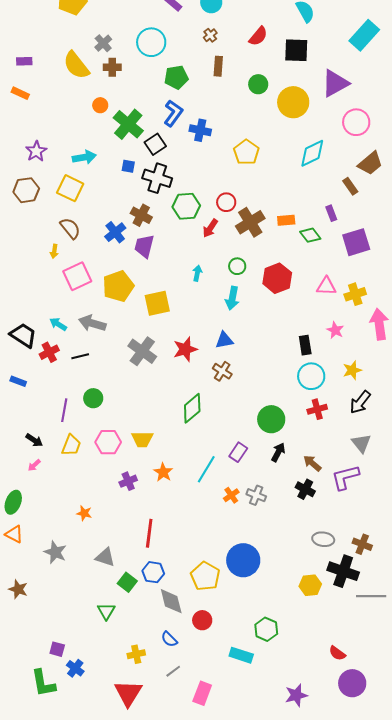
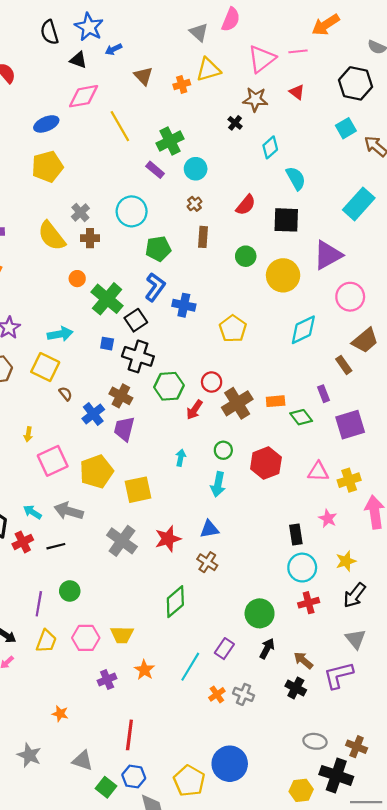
brown semicircle: (70, 228) -> (65, 394), moved, size x0.6

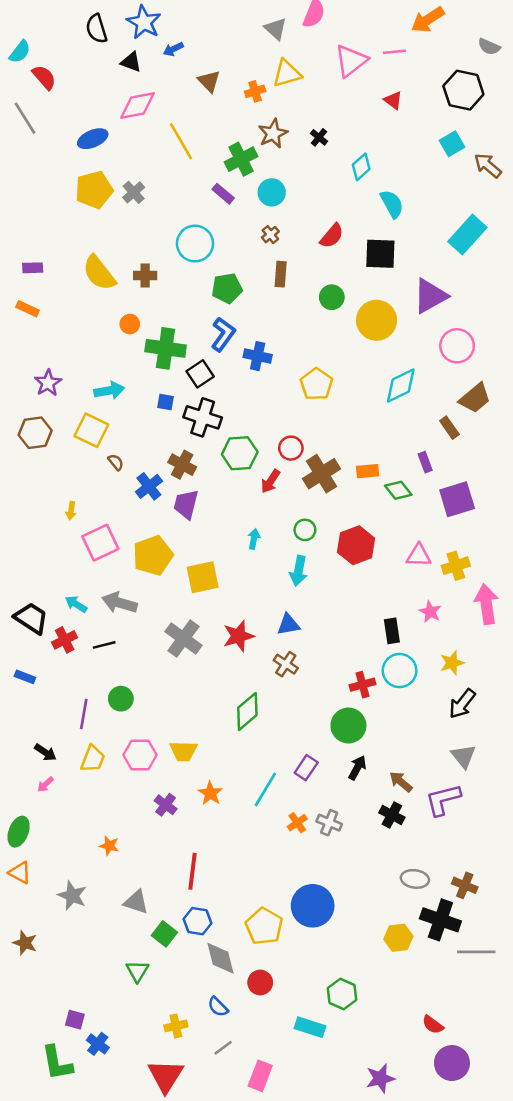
brown star: (255, 99) -> (273, 134), moved, turned -30
gray cross: (80, 212) -> (134, 192), moved
green cross: (107, 299) -> (166, 348), turned -32
red cross: (309, 603) -> (362, 685), moved
purple cross: (107, 679) -> (166, 805), turned -30

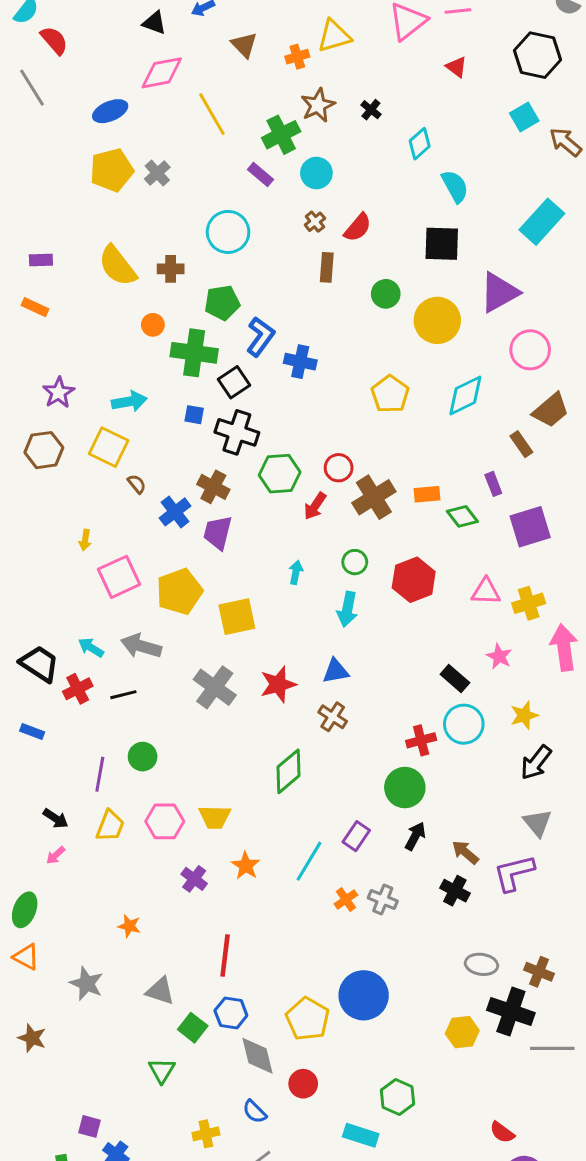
red semicircle: (332, 236) -> (358, 228), moved
green pentagon: (227, 288) -> (222, 303), moved
yellow pentagon: (316, 384) -> (390, 394), moved
black rectangle: (392, 631) -> (455, 678), turned -40

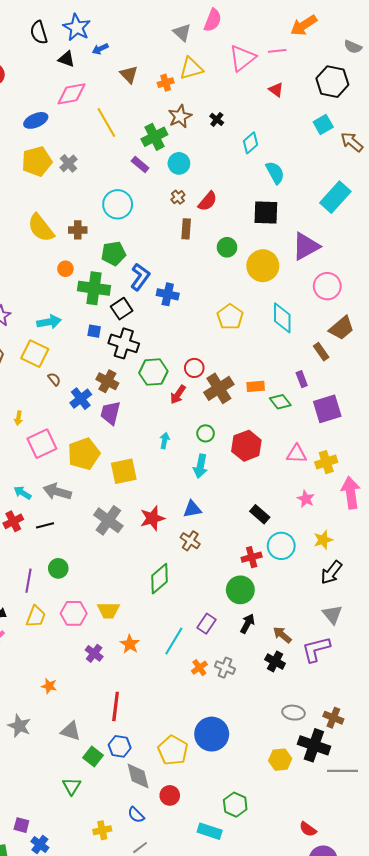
cyan diamond: (465, 396) -> (282, 318), turned -64
black rectangle: (455, 678) -> (260, 514), moved

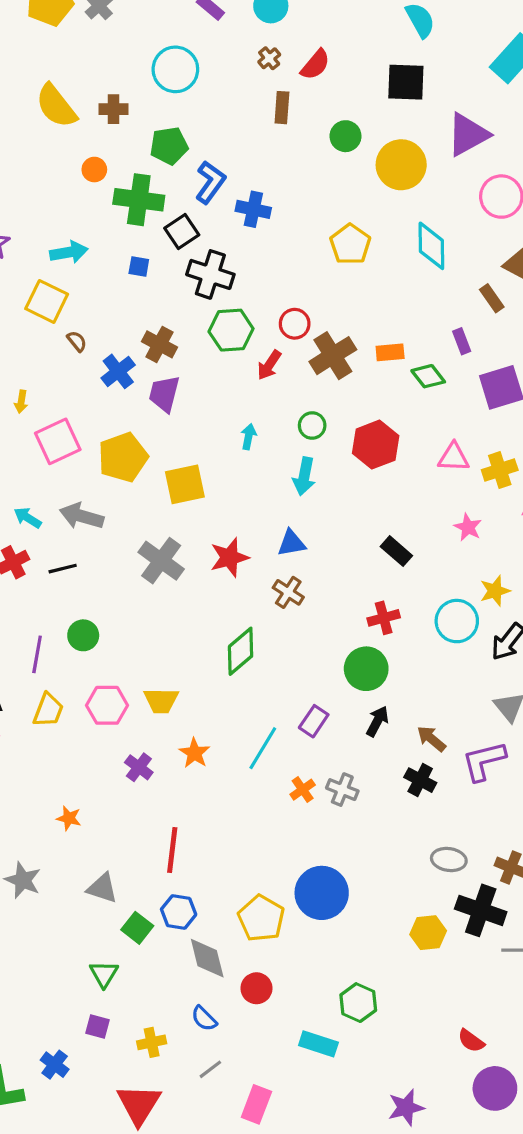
black cross: (124, 343) -> (210, 274), moved
cyan circle: (281, 546) -> (457, 621), moved
purple square: (21, 825) -> (97, 1026), moved

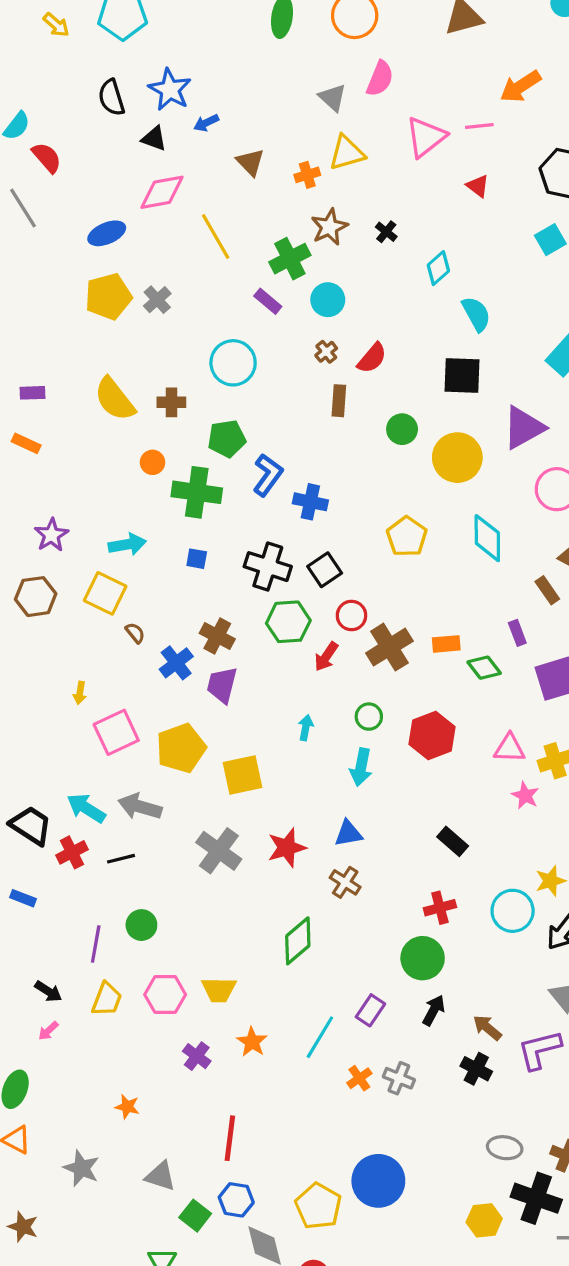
black square: (182, 232) -> (325, 570), moved
cyan arrow: (28, 518) -> (86, 808), size x1.4
pink star: (468, 527) -> (525, 796), moved

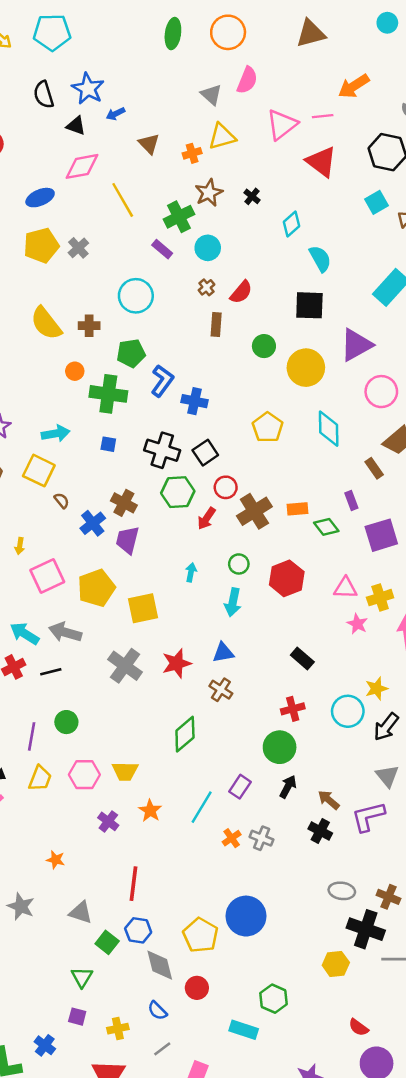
red triangle: (478, 186) -> (321, 162), size x1.8
yellow hexagon: (484, 1220) -> (336, 964), moved

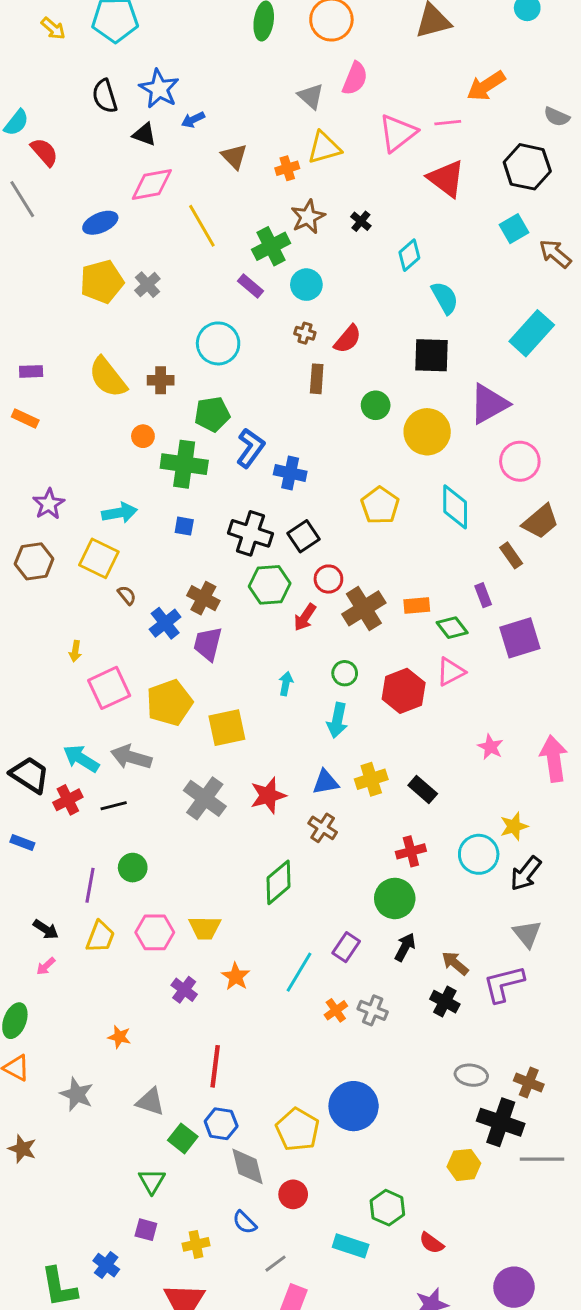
brown cross: (206, 287) -> (305, 333), turned -35
pink triangle: (345, 588) -> (451, 672), moved, turned -30
yellow cross: (380, 598) -> (371, 779), moved
red semicircle: (359, 1027) -> (432, 1243), moved
gray line: (162, 1049) -> (275, 1264), moved

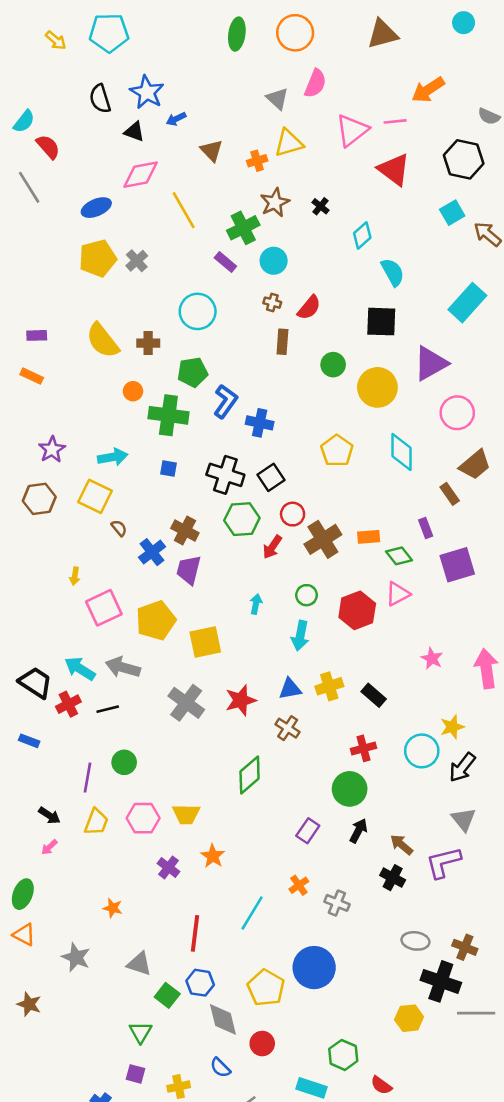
cyan line: (299, 972) -> (252, 913), moved
gray cross: (373, 1010) -> (337, 903), moved

